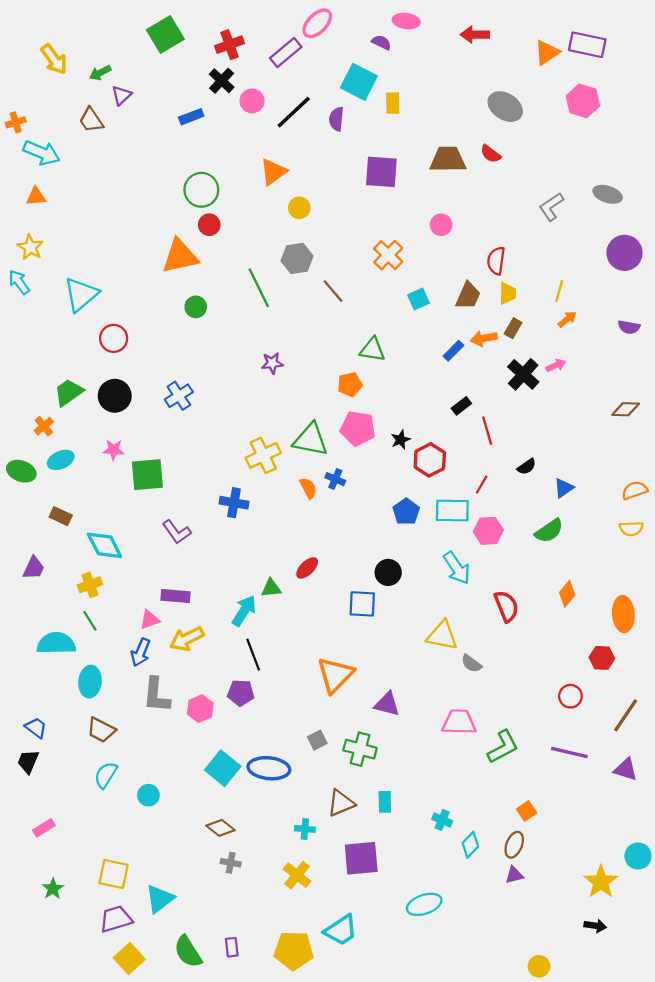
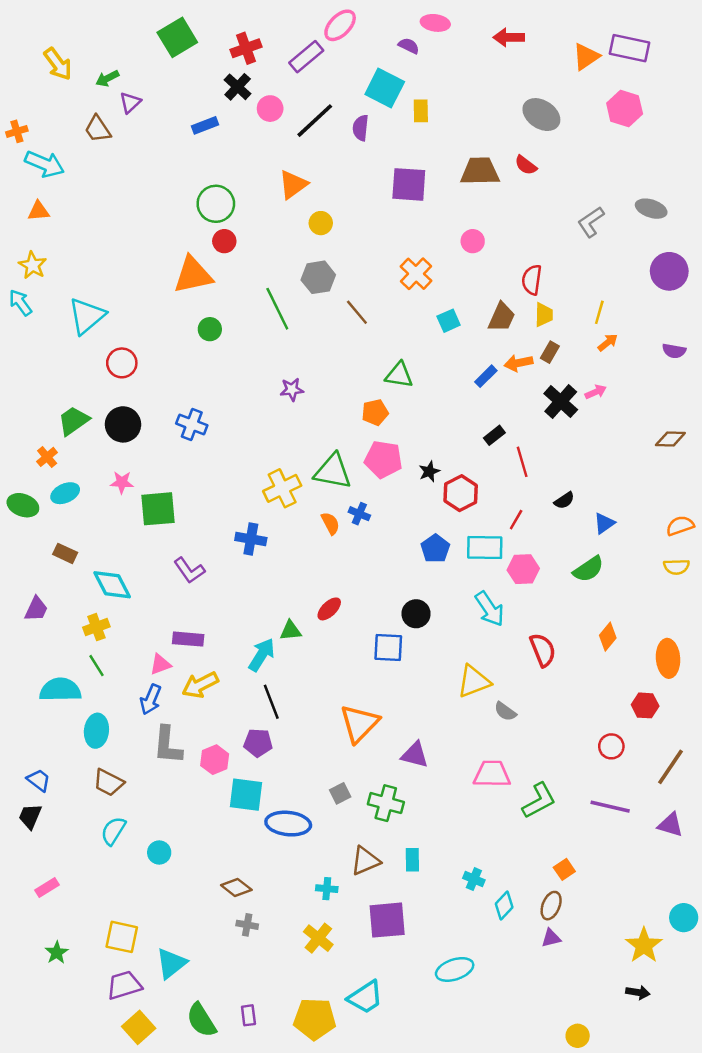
blue cross: (179, 396) -> (192, 424), turned -36
yellow triangle: (442, 635) -> (474, 681), turned -32
cyan square: (223, 768) -> (246, 795), moved, turned -32

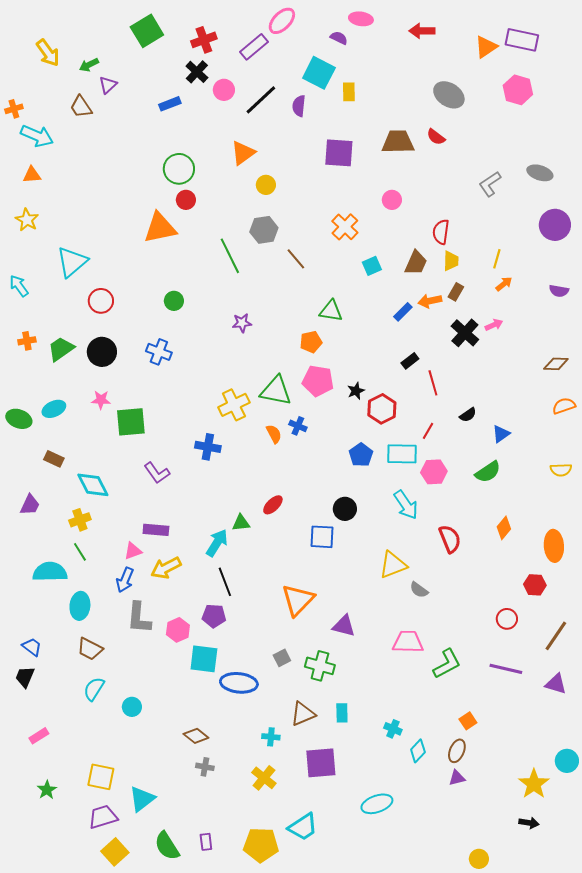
cyan arrow: (21, 303) -> (19, 286), moved
green circle: (210, 329) -> (174, 301), moved
orange cross: (47, 457) -> (27, 341), moved, turned 30
orange semicircle: (680, 526) -> (564, 406), moved

